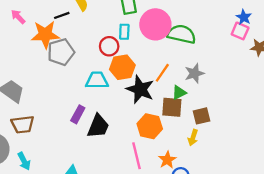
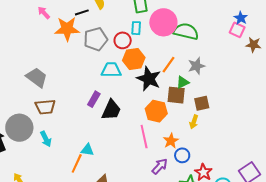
gray pentagon: (61, 52) -> (96, 39), moved

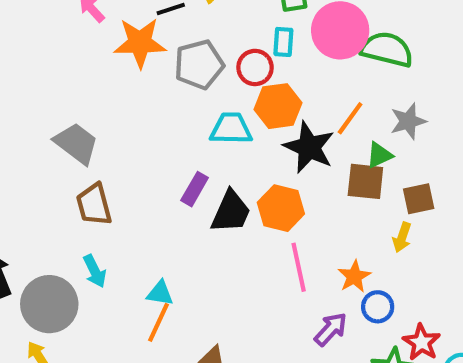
brown trapezoid: (45, 107) -> (94, 205), turned 80
orange hexagon: (156, 111) -> (281, 208), moved
gray circle: (19, 128) -> (49, 304), moved
cyan triangle: (87, 150) -> (160, 293), moved

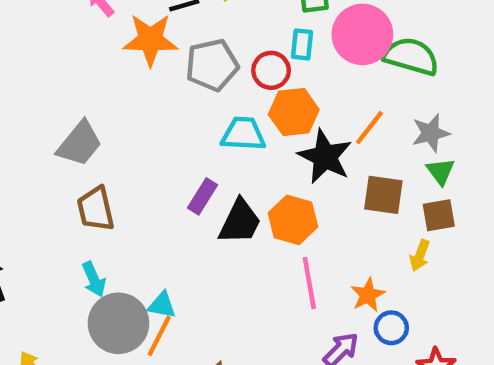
gray trapezoid: (76, 143) -> (79, 144), turned 90
green triangle: (379, 155) -> (440, 171), moved, turned -44
gray circle: (49, 304) -> (118, 323), moved

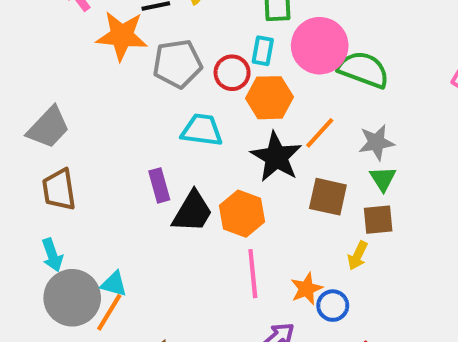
orange hexagon: (294, 112) -> (269, 98), moved
purple rectangle: (203, 196) -> (159, 185), turned -52
blue circle: (391, 328) -> (333, 306), moved

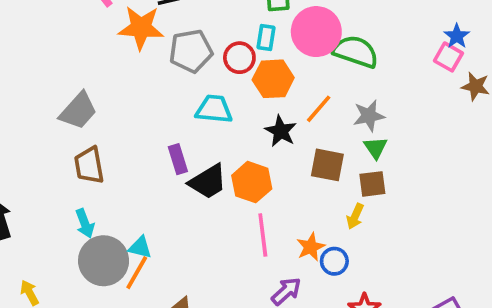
black star: (276, 157) -> (281, 131), size x0.7
black trapezoid: (192, 212) -> (208, 182), turned 30

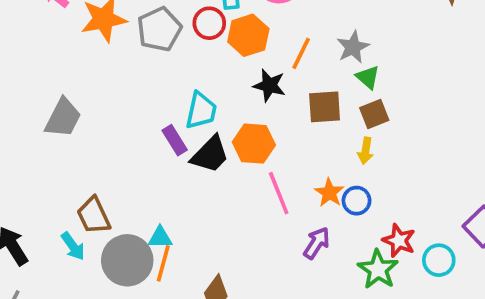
cyan trapezoid: (214, 109) -> (201, 111), moved, turned 111
brown trapezoid: (89, 165) -> (94, 216), moved
cyan arrow: (85, 223) -> (73, 246), moved

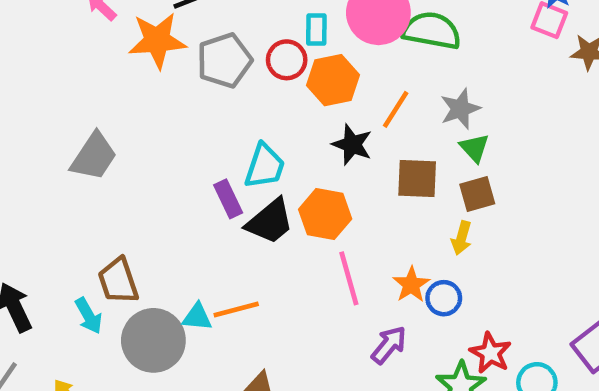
orange line: (163, 263) -> (236, 310), moved, turned 54

